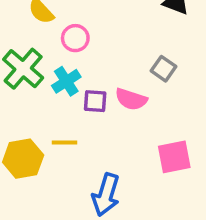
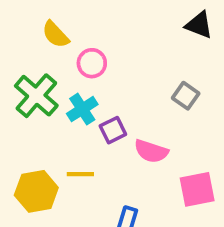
pink semicircle: (131, 99) -> (151, 151), moved
purple square: (95, 101) -> (113, 130), turned -30

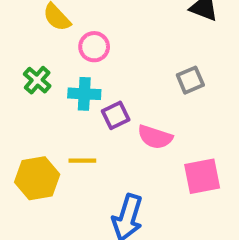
green cross: (36, 96) -> (37, 80), size x0.6
gray square: (186, 96) -> (190, 80), turned 32
cyan cross: (82, 109) -> (84, 94), turned 36

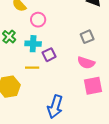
pink semicircle: (155, 137) -> (86, 63), moved
yellow line: (82, 161) -> (32, 68), moved

